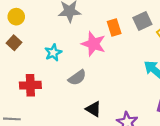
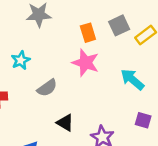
pink star: (93, 44) -> (86, 63), moved

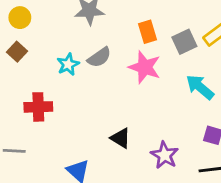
gray square: (119, 25) -> (184, 42), moved
gray semicircle: (47, 88) -> (99, 57), moved

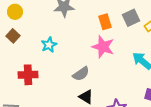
gray square: (184, 42) -> (131, 18), moved
gray semicircle: (99, 57) -> (81, 74), moved

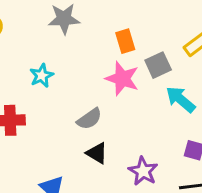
gray square: (131, 18) -> (158, 65), moved

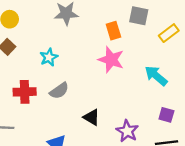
gray square: (158, 65) -> (139, 16), moved, turned 36
gray semicircle: (89, 119) -> (59, 91), moved

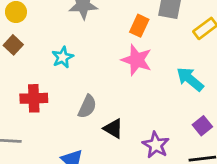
orange rectangle: (113, 31) -> (139, 26), turned 42
gray semicircle: (59, 91) -> (87, 107), moved, turned -30
purple square: (166, 115) -> (202, 126), turned 35

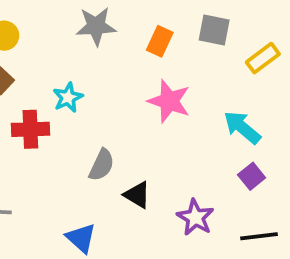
orange rectangle: (139, 26) -> (160, 41), moved
red cross: (34, 98) -> (30, 129), moved
purple square: (202, 126) -> (252, 176), moved

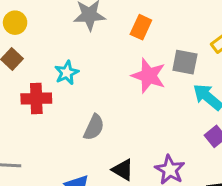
gray square: (214, 30) -> (185, 62), moved
black triangle: (137, 195) -> (123, 170), moved

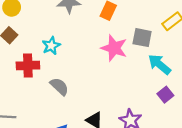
gray semicircle: (94, 127) -> (59, 86), moved, turned -72

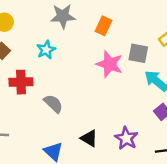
cyan star: (51, 46) -> (46, 50), moved

